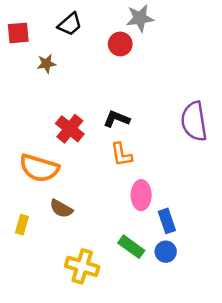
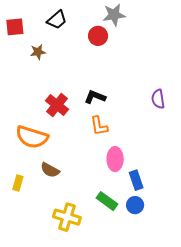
purple semicircle: (194, 121) -> (158, 99), size x0.6

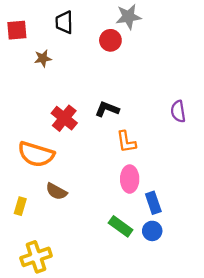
black trapezoid: (57, 20) -> (64, 22), turned 130
orange L-shape: (99, 126) -> (126, 142), moved
yellow cross: (67, 217) -> (36, 257), moved, turned -36

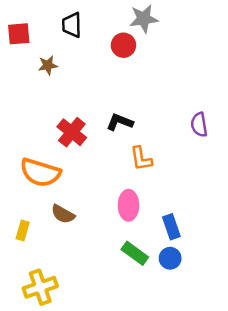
pink ellipse: (130, 179) -> (128, 205), moved

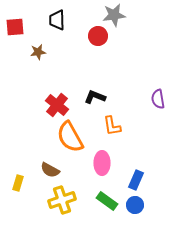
orange semicircle: (40, 173) -> (70, 137), moved, turned 44
blue rectangle: (171, 227) -> (136, 180), turned 42
yellow cross: (40, 287) -> (62, 200), moved

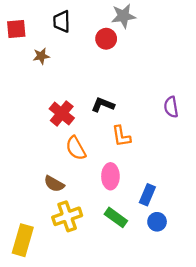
orange semicircle: (70, 137) -> (76, 148), size x0.7
yellow rectangle: (18, 183) -> (23, 240), moved, size x1.8
blue circle: (135, 205) -> (157, 222), moved

